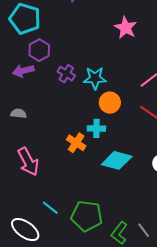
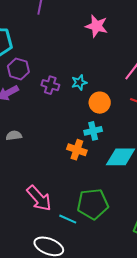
cyan star: (95, 78) -> (79, 83), size x0.7
pink arrow: (28, 162) -> (39, 198), moved
green pentagon: (87, 216) -> (93, 204), moved

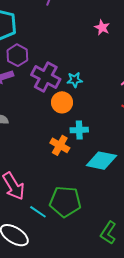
pink star: (97, 26) -> (102, 28), size x0.7
purple cross: (50, 85) -> (46, 77), size x1.6
orange circle: (100, 103) -> (62, 102), moved

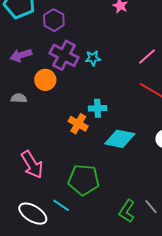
purple hexagon: (17, 55) -> (54, 20), moved
orange circle: (62, 102) -> (45, 80), moved
cyan line: (38, 212) -> (61, 205), moved

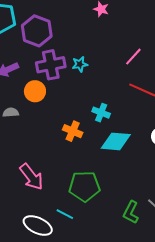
purple hexagon: (54, 20) -> (37, 31), size x1.4
purple cross: (64, 55) -> (51, 65), turned -32
cyan cross: (98, 108) -> (101, 113), moved, turned 30

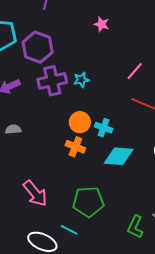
orange circle: (35, 91) -> (80, 122), moved

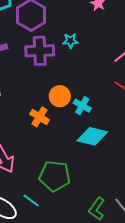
cyan star: (81, 80) -> (70, 41), moved
orange cross: (75, 147) -> (39, 117), moved

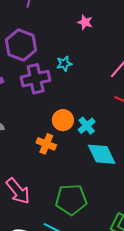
cyan cross: (82, 106) -> (87, 126), turned 30
cyan diamond: (92, 136) -> (102, 154), turned 60

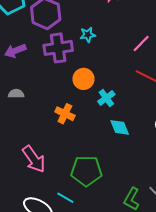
orange circle: (63, 120) -> (84, 79), moved
cyan diamond: (102, 154) -> (120, 127), size x0.7

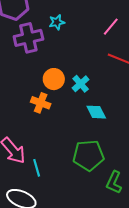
orange circle: (84, 79) -> (54, 79), moved
green pentagon: (86, 171) -> (88, 155), moved
cyan line: (65, 198) -> (37, 168), moved, turned 48

